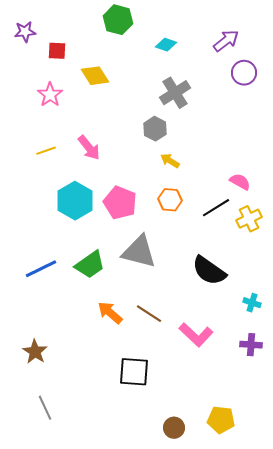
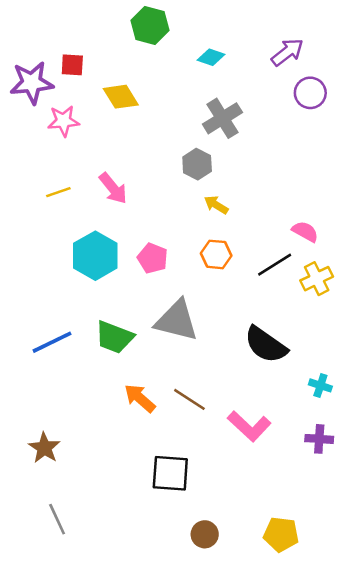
purple star: (25, 32) -> (32, 83), moved, size x1.6
pink star: (50, 95) -> (63, 121), turned 30
pink pentagon: (120, 203) -> (153, 258), size x0.7
green trapezoid: (90, 265) -> (114, 337), turned 56
brown circle: (174, 428) -> (205, 534), moved

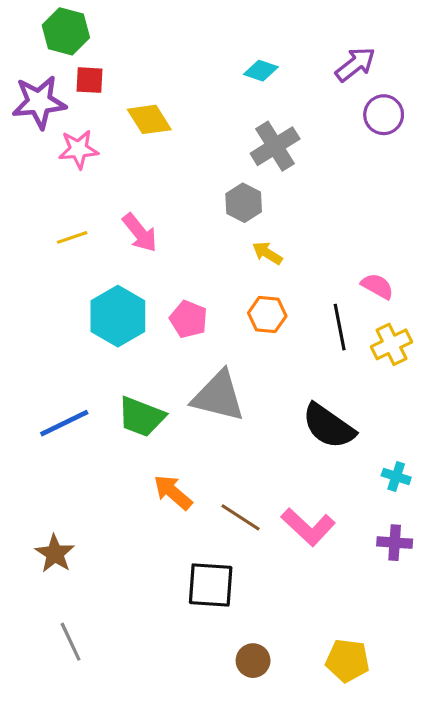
green hexagon: (150, 25) -> (66, 31), moved
black line: (275, 265) -> (340, 327), turned -69
brown line: (189, 399) -> (240, 517), moved

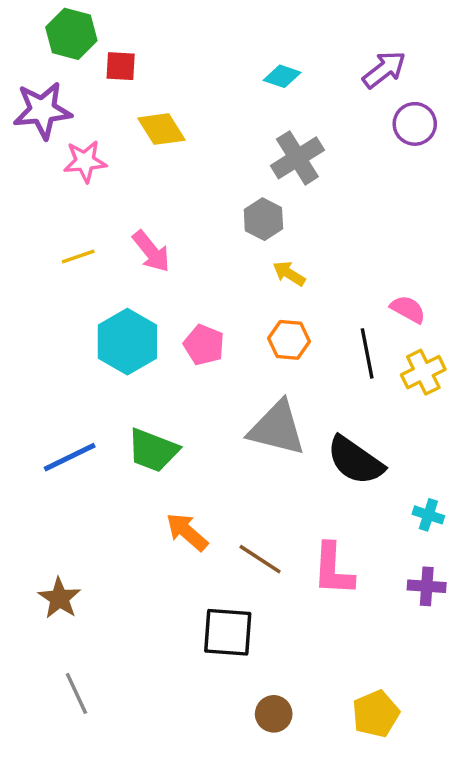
red square: (89, 80) -> (121, 66), moved
gray triangle: (218, 396) -> (277, 428), moved
pink L-shape: (308, 527) -> (333, 569), turned 50
yellow pentagon: (347, 661) -> (376, 714), turned -30

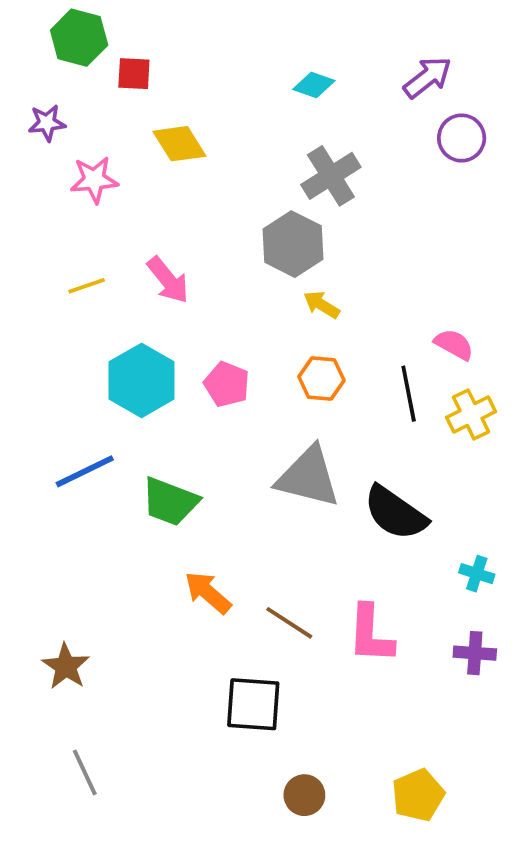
purple star: (42, 110) -> (47, 123), size x0.6
gray hexagon: (263, 219) -> (293, 244), size x1.4
blue line: (70, 457) -> (85, 471), moved

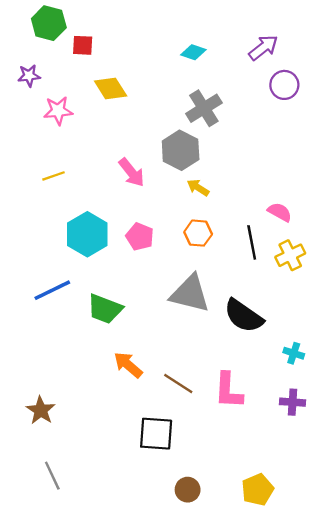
pink arrow: (168, 280) -> (132, 172), moved

